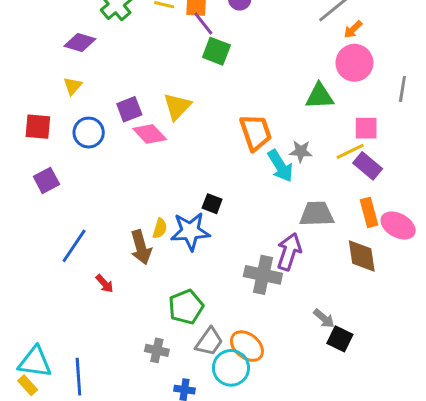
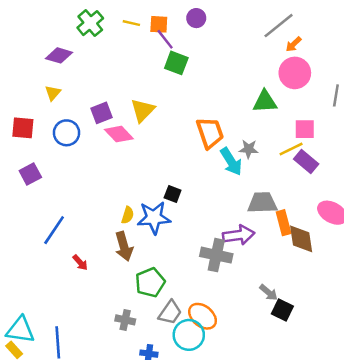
orange rectangle: (369, 212) -> (284, 223), moved
brown arrow: (141, 247) -> (124, 246), moved
purple arrow: (289, 252) -> (239, 235), turned 64

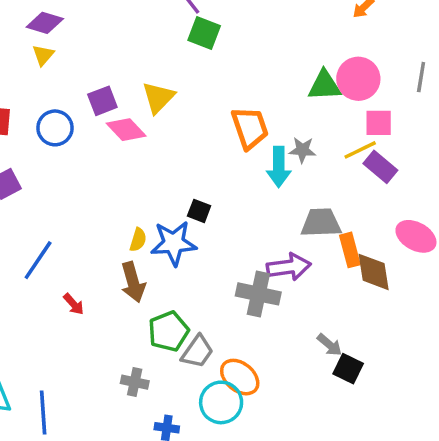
pink circle: (295, 73) -> (358, 79), moved
yellow triangle: (53, 93) -> (43, 55), moved
cyan arrow: (231, 162) -> (279, 167), turned 32
gray trapezoid: (170, 312) -> (197, 352), moved

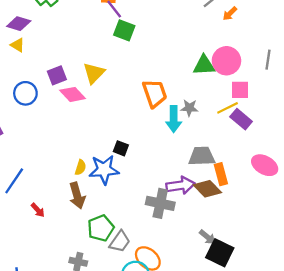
yellow triangle: (43, 55) -> (18, 45), turned -40
brown diamond: (374, 272) -> (207, 189), moved, turned -36
black square: (348, 369) -> (220, 253), size x1.4

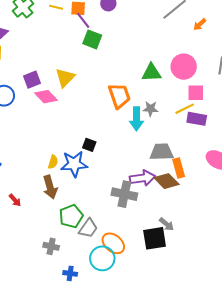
orange arrow: (230, 14) -> (200, 24), moved
green triangle: (204, 65) -> (152, 73), moved
purple rectangle: (241, 119) -> (197, 119), turned -30
black square: (220, 253) -> (155, 238), moved, turned -35

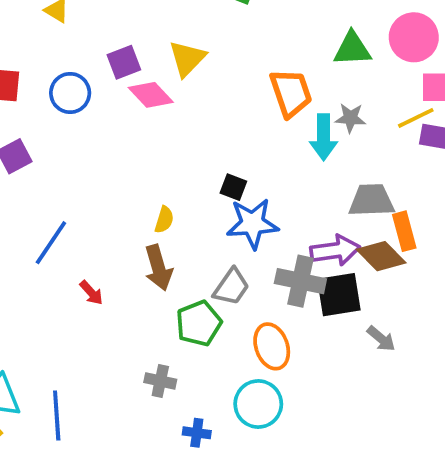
blue star: (74, 164) -> (252, 224), moved
gray trapezoid: (88, 228) -> (231, 287), moved
black square: (155, 238) -> (339, 295), moved
orange ellipse: (113, 243) -> (272, 346), moved, turned 30

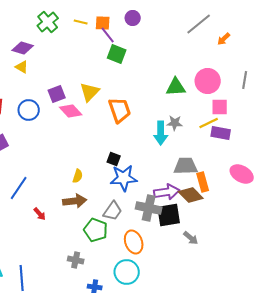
orange trapezoid: (291, 93) -> (120, 110), moved
brown arrow: (158, 268) -> (75, 201), turned -80
green pentagon: (199, 323) -> (96, 230), turned -30

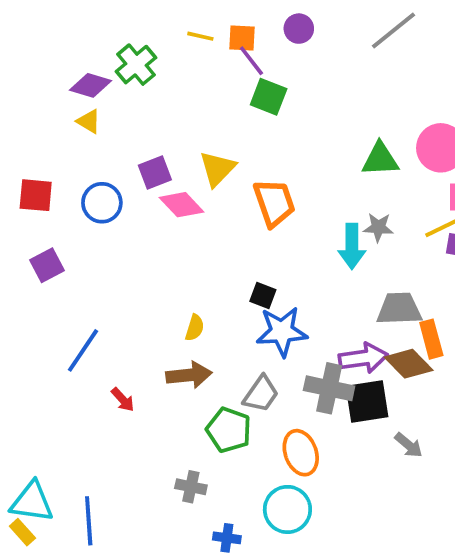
green cross: (48, 22) -> (136, 65), moved
gray line: (199, 24) -> (393, 30), moved

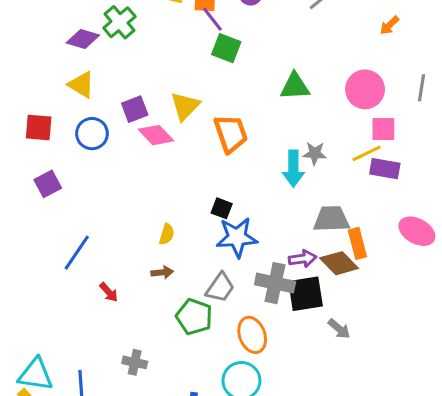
yellow triangle: (89, 121) -> (81, 85), moved, size x1.4
green triangle: (380, 159) -> (295, 86), moved
purple arrow: (363, 358) -> (302, 259), size x0.7
brown arrow: (189, 375) -> (162, 272), size x0.6
gray cross: (191, 487) -> (135, 362), moved

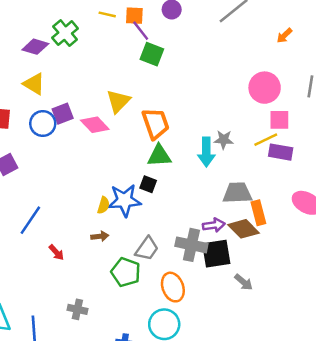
green triangle: (295, 86) -> (159, 156), moved
purple square: (135, 109) -> (63, 114), moved
blue star: (237, 237) -> (125, 200), moved

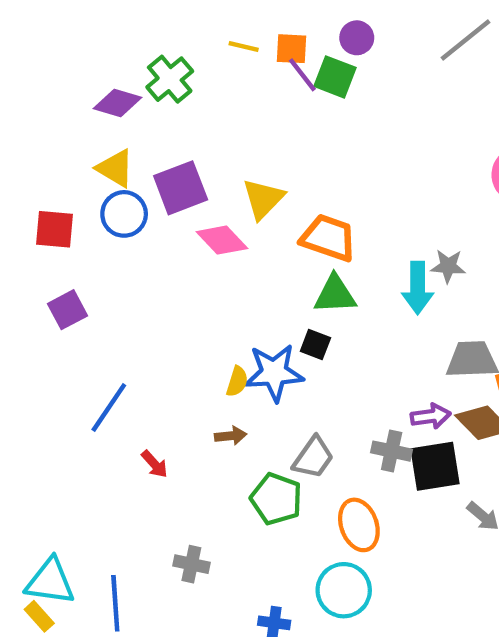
green square: (152, 54) -> (335, 77), moved
purple square: (63, 114) -> (181, 188), moved, size x1.4
blue circle: (43, 124) -> (124, 214), moved
orange trapezoid: (156, 124) -> (328, 238), turned -52
gray cross: (191, 245) -> (392, 451), size x0.7

